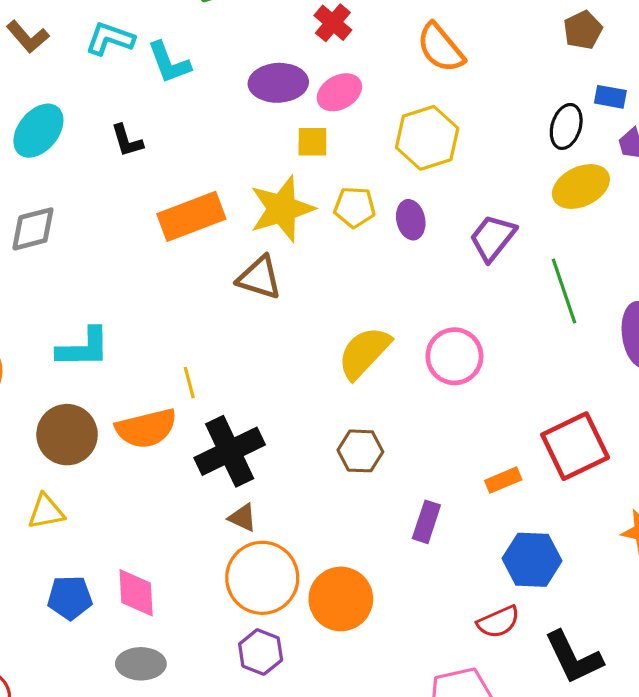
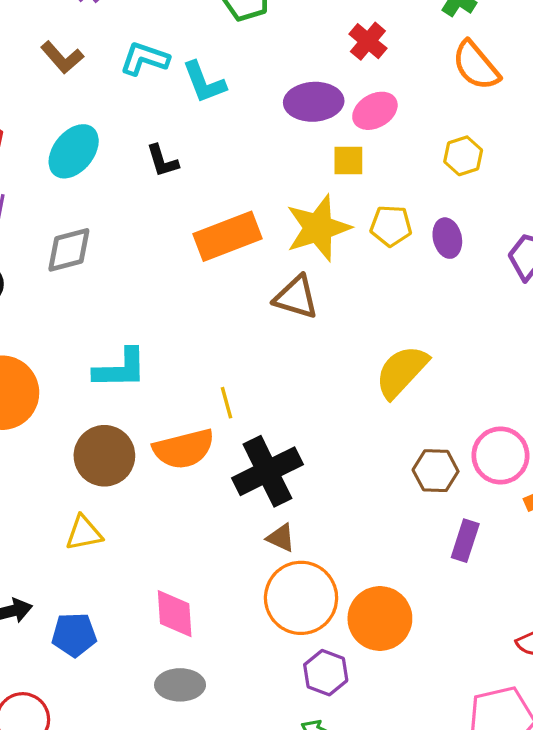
yellow hexagon: (427, 138) -> (463, 156), size x0.6
pink circle: (454, 356) -> (500, 456), moved
brown hexagon: (360, 451) -> (436, 471), moved
blue pentagon: (70, 598) -> (74, 635), moved
purple hexagon: (261, 652) -> (326, 673), moved

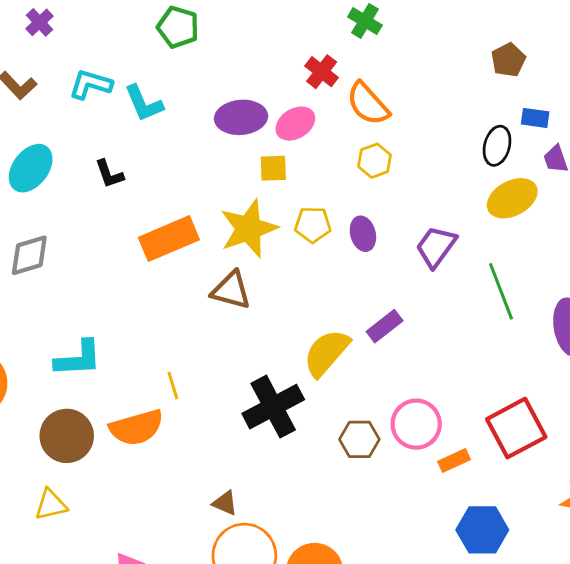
red cross: (368, 41) -> (322, 72), moved
orange semicircle: (476, 66) -> (368, 104), moved
black cross: (267, 471) -> (273, 407), moved
purple rectangle: (465, 541) -> (385, 326), moved, turned 36

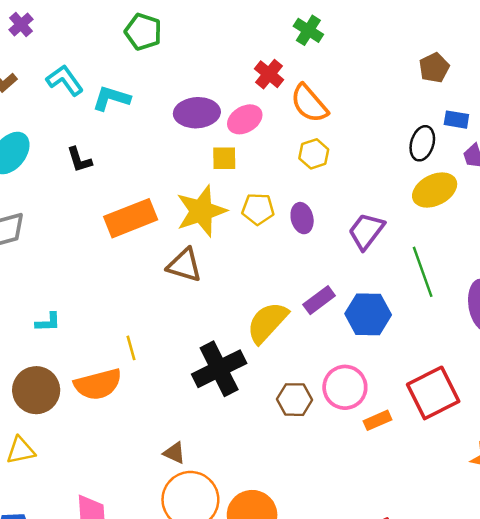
cyan L-shape: (91, 84) -> (65, 80), turned 36
cyan L-shape: (144, 103) -> (111, 98), turned 129
cyan L-shape: (78, 359) -> (48, 322), size x0.6
blue hexagon: (482, 530) -> (368, 314), moved

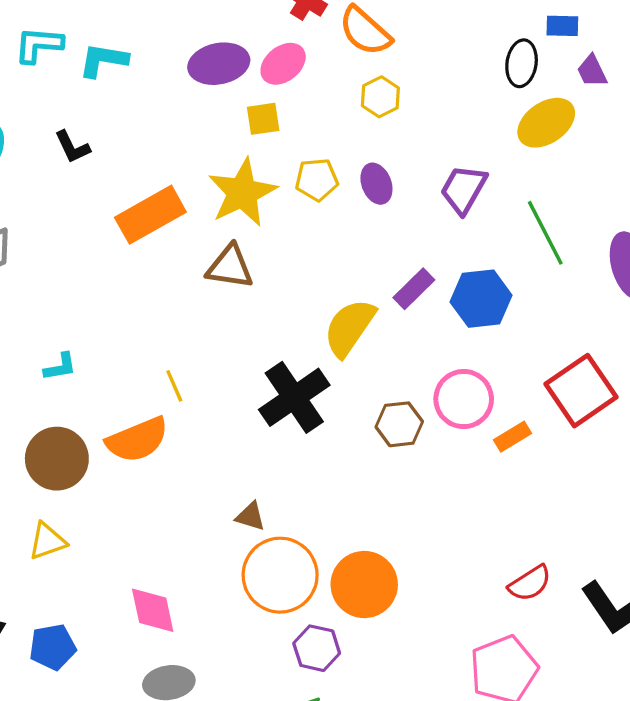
cyan L-shape: (65, 80) -> (39, 45), turned -42

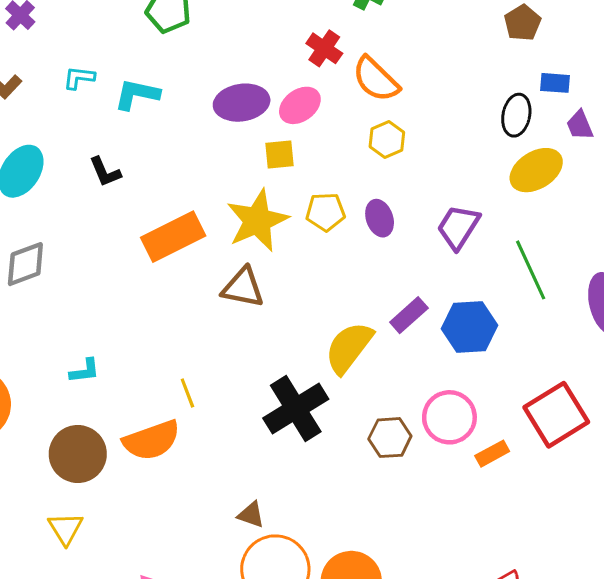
cyan L-shape: (39, 45) -> (79, 78), size x0.7
yellow triangle: (47, 541) -> (66, 528), turned -45

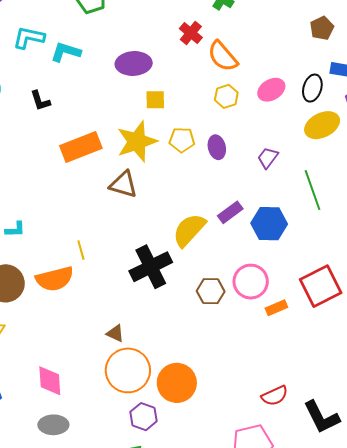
cyan L-shape: (79, 78) -> (29, 38), size x1.5
pink ellipse: (300, 105) -> (271, 90), moved
purple trapezoid: (458, 227) -> (268, 158), size x0.7

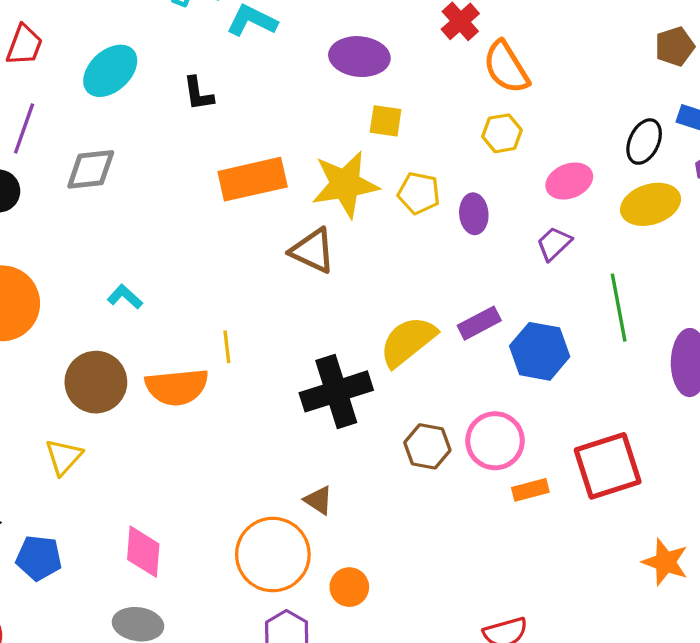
pink ellipse: (271, 90) -> (569, 181), moved
cyan L-shape: (15, 229) -> (125, 297), turned -145
brown triangle: (115, 333) -> (318, 500), moved
orange circle: (177, 383) -> (349, 587), size x0.6

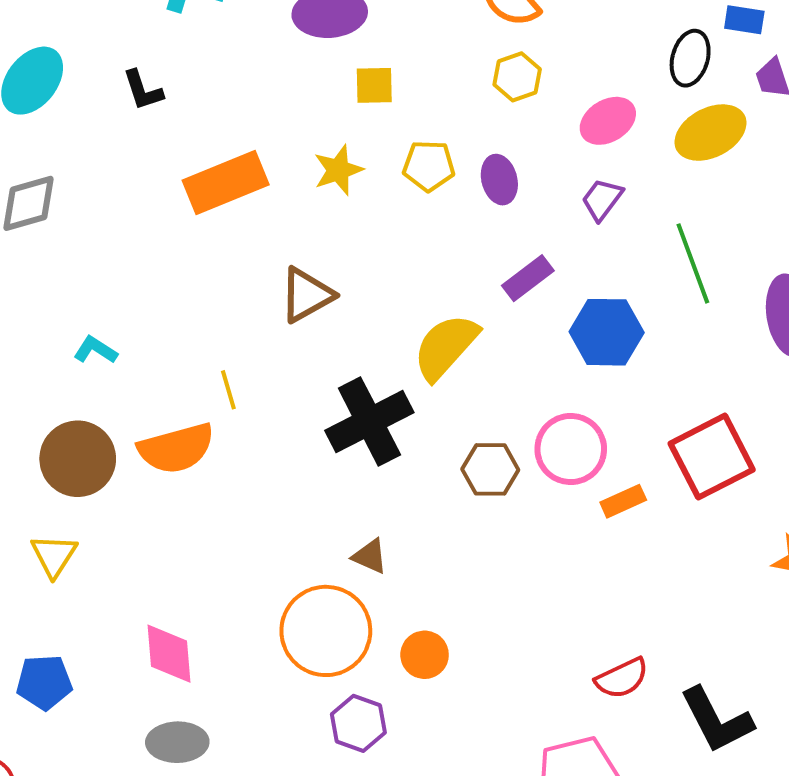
yellow star: (345, 184) -> (338, 170), size x0.6
brown triangle: (313, 251) -> (307, 295), moved, turned -45
purple rectangle: (479, 323) -> (528, 278), moved

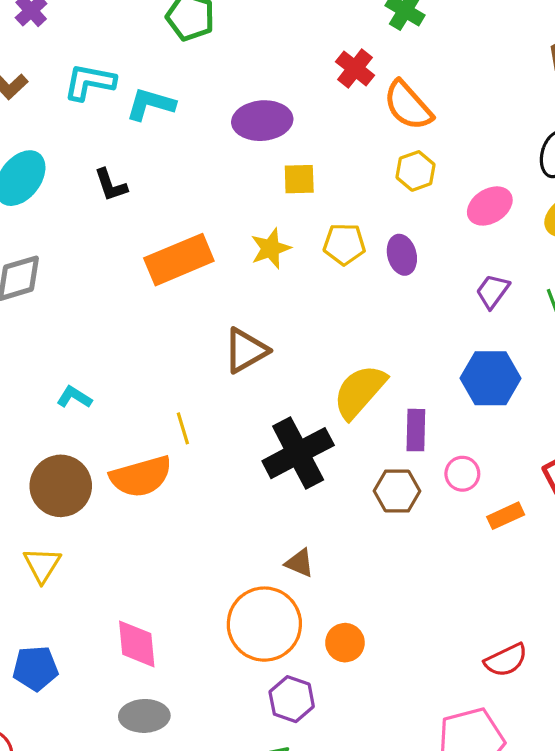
purple trapezoid: (602, 199) -> (493, 291), moved
purple rectangle: (528, 278) -> (416, 430), moved, turned -51
pink circle: (571, 449) -> (462, 474), size x0.6

